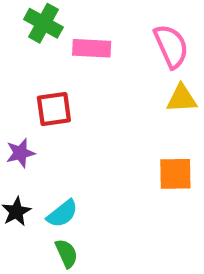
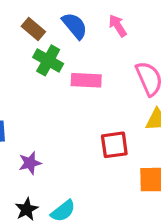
red square: (54, 109) -> (114, 145), moved

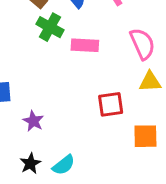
purple star: (30, 163) -> (33, 121), turned -30

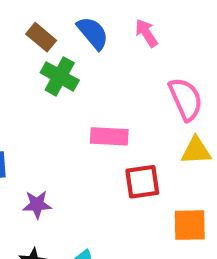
pink rectangle: (85, 45) -> (109, 136), moved
purple star: (33, 121) -> (37, 204), turned -30

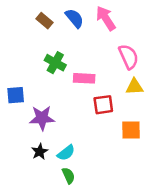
pink arrow: (146, 33) -> (106, 18), size x1.5
green cross: (60, 76) -> (55, 63), moved
purple star: (37, 204) -> (42, 118), size x1.5

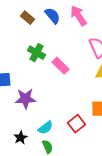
pink rectangle: (84, 78) -> (60, 66), turned 42
red square: (103, 105) -> (76, 124), moved, turned -30
black star: (40, 152) -> (20, 138), moved

